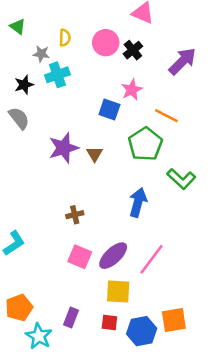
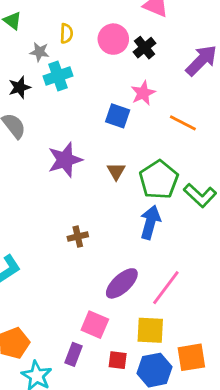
green pentagon: (145, 144) -> (159, 180), moved
brown triangle: (95, 154) -> (116, 171), moved
pink square: (80, 257) -> (95, 325), moved
yellow square: (118, 292) -> (150, 330), moved

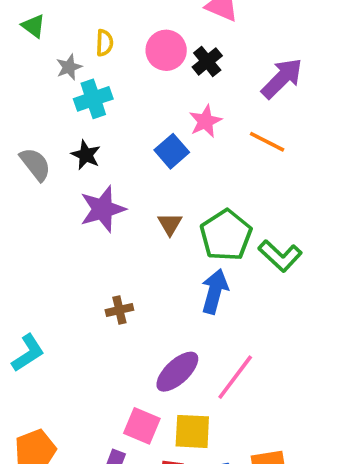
gray star: (39, 52) -> (69, 67), turned -30
black star: (20, 87) -> (86, 155), moved, turned -30
blue square: (118, 116) -> (172, 151), turned 30
orange line: (183, 123) -> (267, 142), moved
yellow square: (150, 330) -> (192, 431), moved

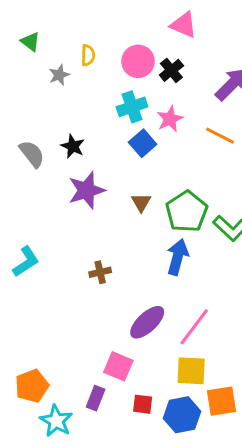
cyan cross: (93, 99) -> (132, 107), moved
cyan L-shape: (28, 353) -> (26, 262), moved
yellow square: (192, 431) -> (191, 371), moved

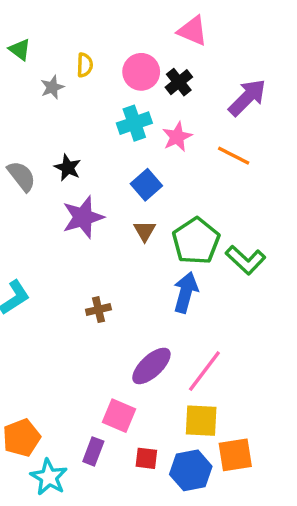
blue square: (143, 143) -> (146, 185), moved

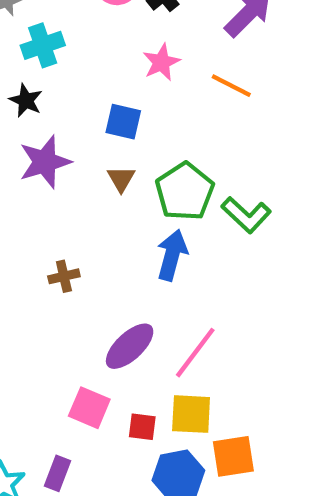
cyan cross: (134, 123) -> (43, 45), moved
blue square: (146, 185) -> (123, 122), turned -36
purple rectangle: (93, 451) -> (58, 473), moved
red square: (146, 458) -> (142, 427), moved

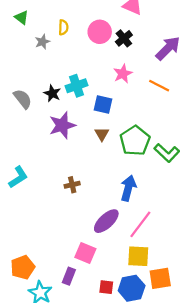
cyan cross: (43, 45) -> (77, 86), moved
blue arrow: (172, 255) -> (128, 188), moved
red square: (142, 427) -> (106, 287), moved
purple rectangle: (58, 473) -> (69, 276), moved

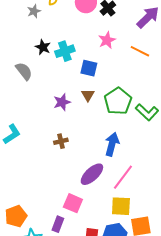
black star: (52, 93) -> (43, 47), moved
gray semicircle: (23, 99) -> (24, 71), moved
purple star: (62, 125) -> (62, 102), moved, size x0.7

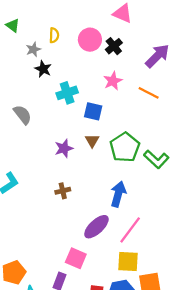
black star: (43, 47) -> (43, 69), moved

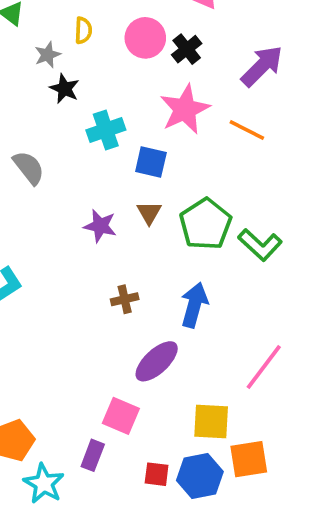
pink star: (113, 81) -> (185, 109), size x1.5
purple star: (64, 148) -> (100, 226), turned 30
brown cross: (63, 191) -> (125, 299), moved
pink line: (130, 230) -> (264, 367), moved

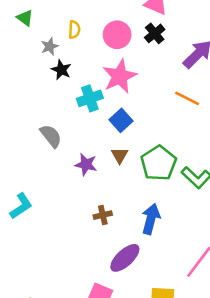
black cross: (187, 49) -> (155, 33), moved
pink star: (185, 109) -> (120, 76), moved
blue square: (151, 162) -> (121, 120), turned 35
gray semicircle: (29, 168) -> (51, 136), moved

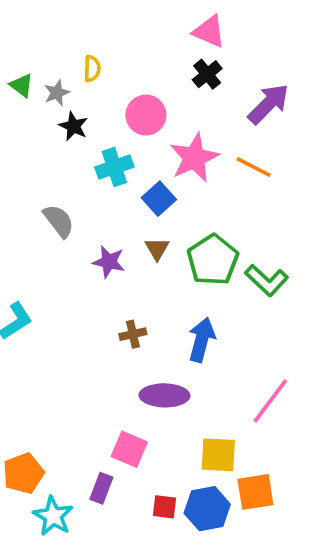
green triangle: (25, 18) -> (22, 85), moved
pink circle: (117, 35) -> (146, 115), moved
pink star: (120, 76) -> (194, 158), moved
purple ellipse: (125, 258) -> (164, 395), turned 44

